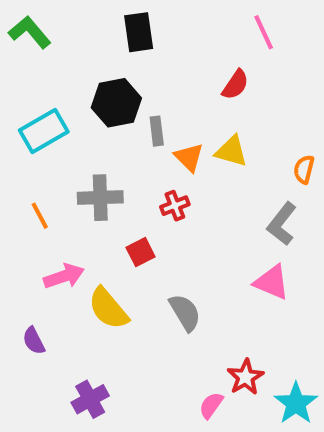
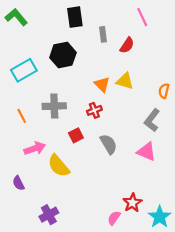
gray rectangle: (157, 131) -> (103, 34), moved
gray semicircle: (185, 313) -> (109, 144), moved

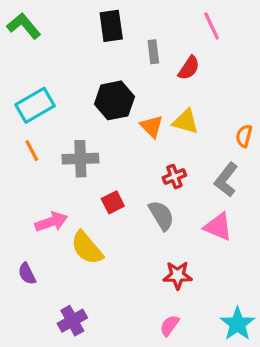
black hexagon: (63, 55) -> (114, 100), moved
red cross: (94, 110) -> (174, 177), moved
orange line: (22, 116) -> (32, 151), moved
red star: (132, 203) -> (178, 275), moved, turned 30

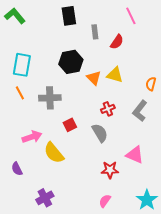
cyan rectangle: (35, 105) -> (22, 65), turned -50
pink triangle: (218, 227) -> (135, 155), moved

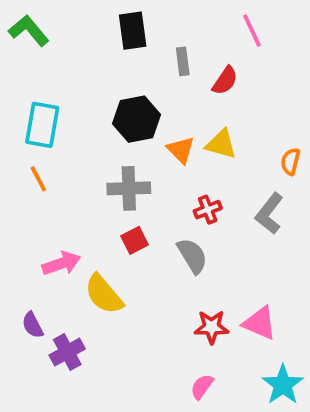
gray cross: (50, 98) -> (129, 188), moved
pink triangle: (135, 155) -> (260, 323), moved
purple cross: (45, 198) -> (67, 352), moved

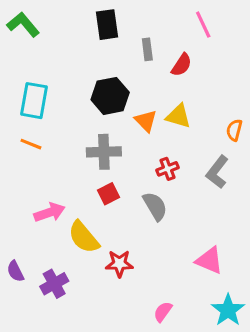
orange line: (38, 179) -> (31, 144), turned -40
purple semicircle: (33, 325) -> (15, 271), moved
red star: (212, 327) -> (119, 264), moved

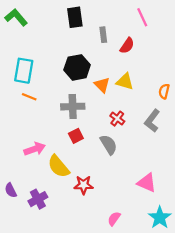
orange line: (31, 144) -> (29, 97), moved
red cross: (167, 169) -> (117, 119), turned -32

